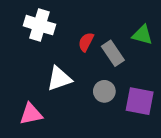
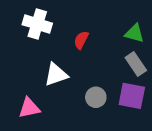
gray rectangle: (113, 53) -> (136, 64), moved
gray circle: (104, 91) -> (96, 97), moved

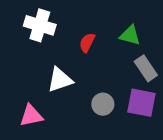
green triangle: (134, 33) -> (130, 35), moved

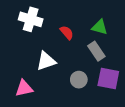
red semicircle: (87, 43) -> (67, 33), turned 112
gray rectangle: (146, 68) -> (96, 51), moved

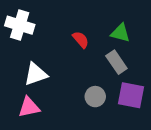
white cross: (31, 19) -> (20, 25), moved
white triangle: (46, 61) -> (36, 74), moved

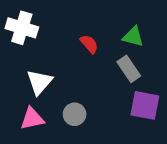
white triangle: (36, 74) -> (39, 82), turned -30
gray circle: (95, 97) -> (75, 114), moved

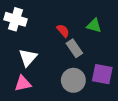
gray rectangle: (129, 69) -> (74, 48), moved
gray circle: (75, 114) -> (73, 80), moved, size x1.5

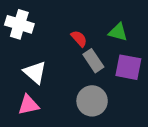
white triangle: (28, 58) -> (35, 72), turned -30
purple square: (102, 74) -> (128, 67), moved

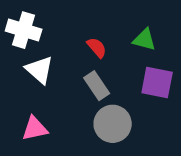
gray rectangle: (93, 61) -> (97, 86), moved
white triangle: (35, 72) -> (39, 70), moved

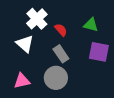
white cross: (24, 30) -> (37, 19), moved, turned 30
gray circle: (113, 124) -> (56, 78), moved

